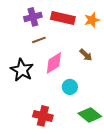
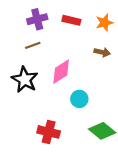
red rectangle: (63, 18) -> (71, 20), size x0.7
brown line: (39, 40) -> (33, 45), moved
brown arrow: (86, 55) -> (102, 52), moved, turned -32

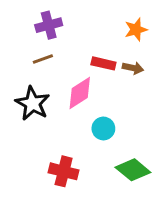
red rectangle: (71, 20) -> (103, 63), moved

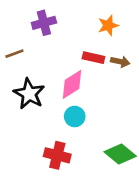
orange star: (136, 30) -> (108, 25), moved
brown line: (43, 59) -> (14, 54), moved
cyan circle: (103, 128) -> (75, 117), moved

